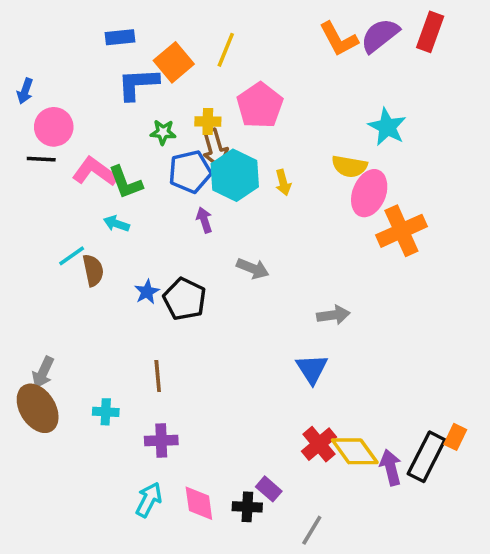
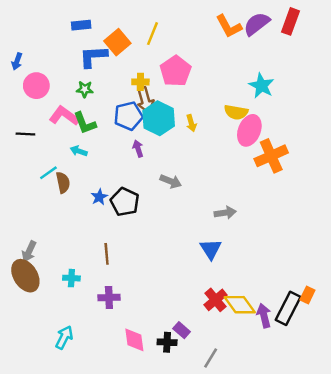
green star: (163, 132) -> (85, 89), moved
black line: (41, 159) -> (25, 134), moved
cyan arrow: (149, 500) -> (64, 337), moved

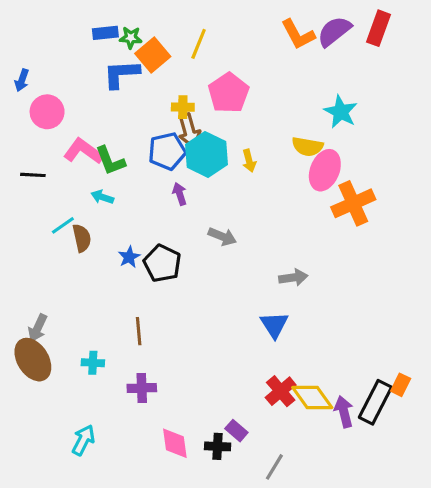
green star: (85, 89) -> (131, 38), moved

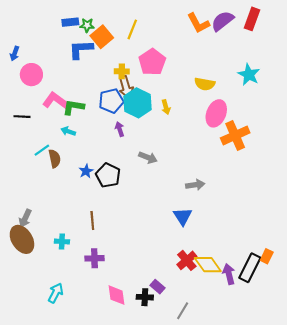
cyan star: (341, 112) -> (249, 75), moved
yellow semicircle: (307, 147) -> (205, 84), moved
green L-shape: (110, 161) -> (73, 107), turned 120

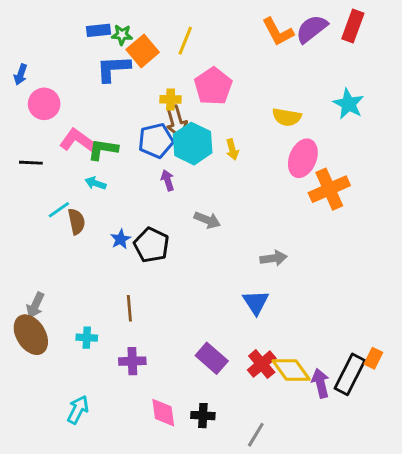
purple rectangle: (157, 287) -> (212, 358), moved, size x1.5

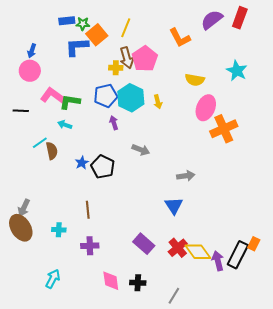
orange L-shape: (278, 32) -> (180, 38), moved
blue arrow: (21, 74) -> (32, 51), moved
brown arrow: (176, 121) -> (127, 58), moved

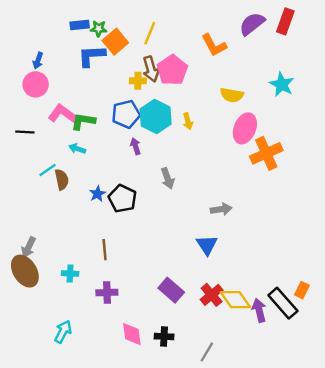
gray arrow: (141, 150) -> (168, 178), turned 48
black rectangle: (238, 255) -> (283, 303), turned -68

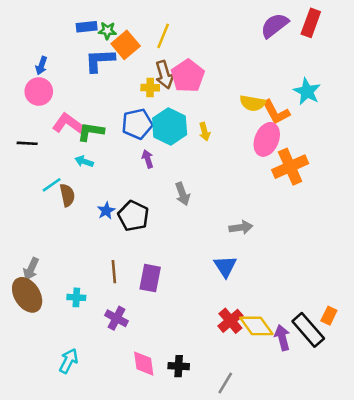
orange L-shape: (214, 45) -> (276, 112), moved
purple rectangle: (171, 290) -> (150, 278), moved, turned 60
purple cross: (107, 292) -> (116, 318), turned 30

